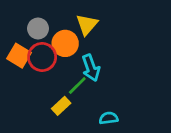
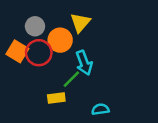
yellow rectangle: (61, 106) -> (56, 98), turned 36

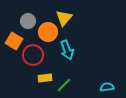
red circle: (39, 53) -> (33, 55), moved
green line: (71, 79) -> (64, 85), moved
cyan semicircle: (100, 109) -> (107, 87), moved

